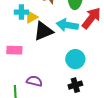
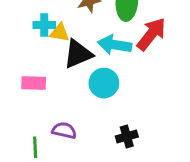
yellow triangle: (31, 17) -> (60, 33), turned 40
cyan circle: (75, 59) -> (104, 83), moved

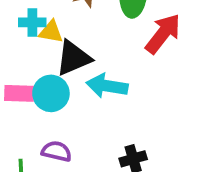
cyan arrow: (115, 45) -> (107, 86), moved
cyan circle: (104, 83) -> (51, 93), moved

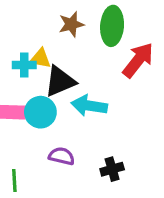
cyan cross: (32, 22) -> (24, 65), moved
purple semicircle: (57, 151) -> (62, 156), moved

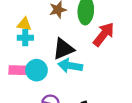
yellow triangle: (40, 58) -> (24, 24), moved
black triangle: (60, 81) -> (63, 49), moved

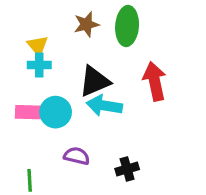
yellow triangle: (24, 24) -> (38, 45), turned 40
red arrow: (104, 34) -> (155, 81), moved, turned -50

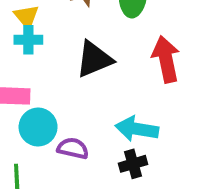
cyan arrow: (104, 106) -> (137, 129), moved
cyan circle: (56, 112) -> (38, 127), moved

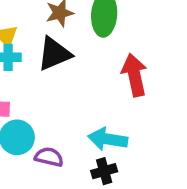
black triangle: (94, 59) -> (54, 54), moved

